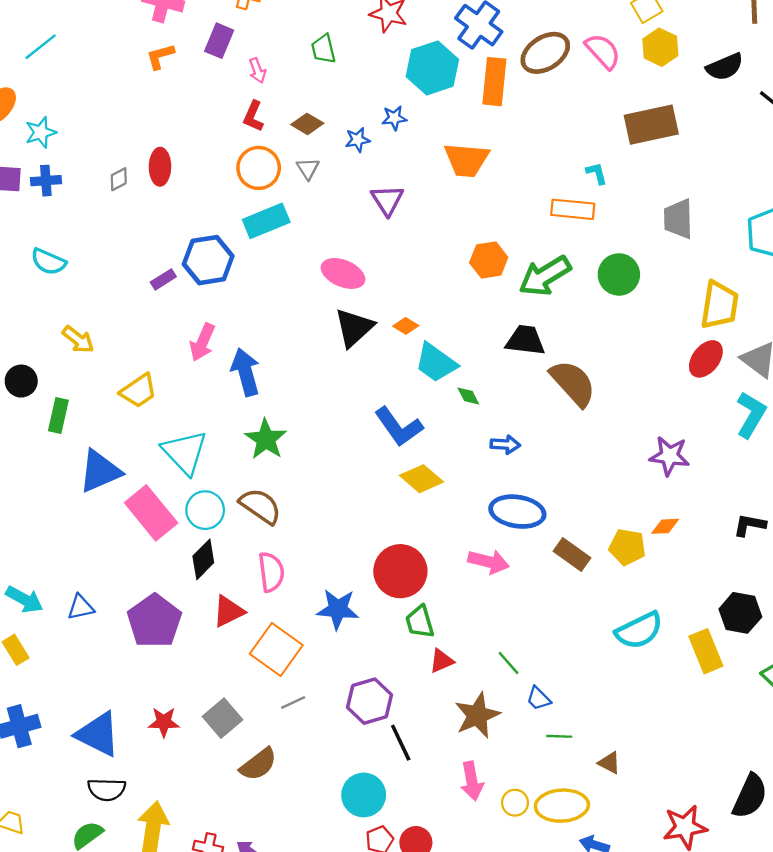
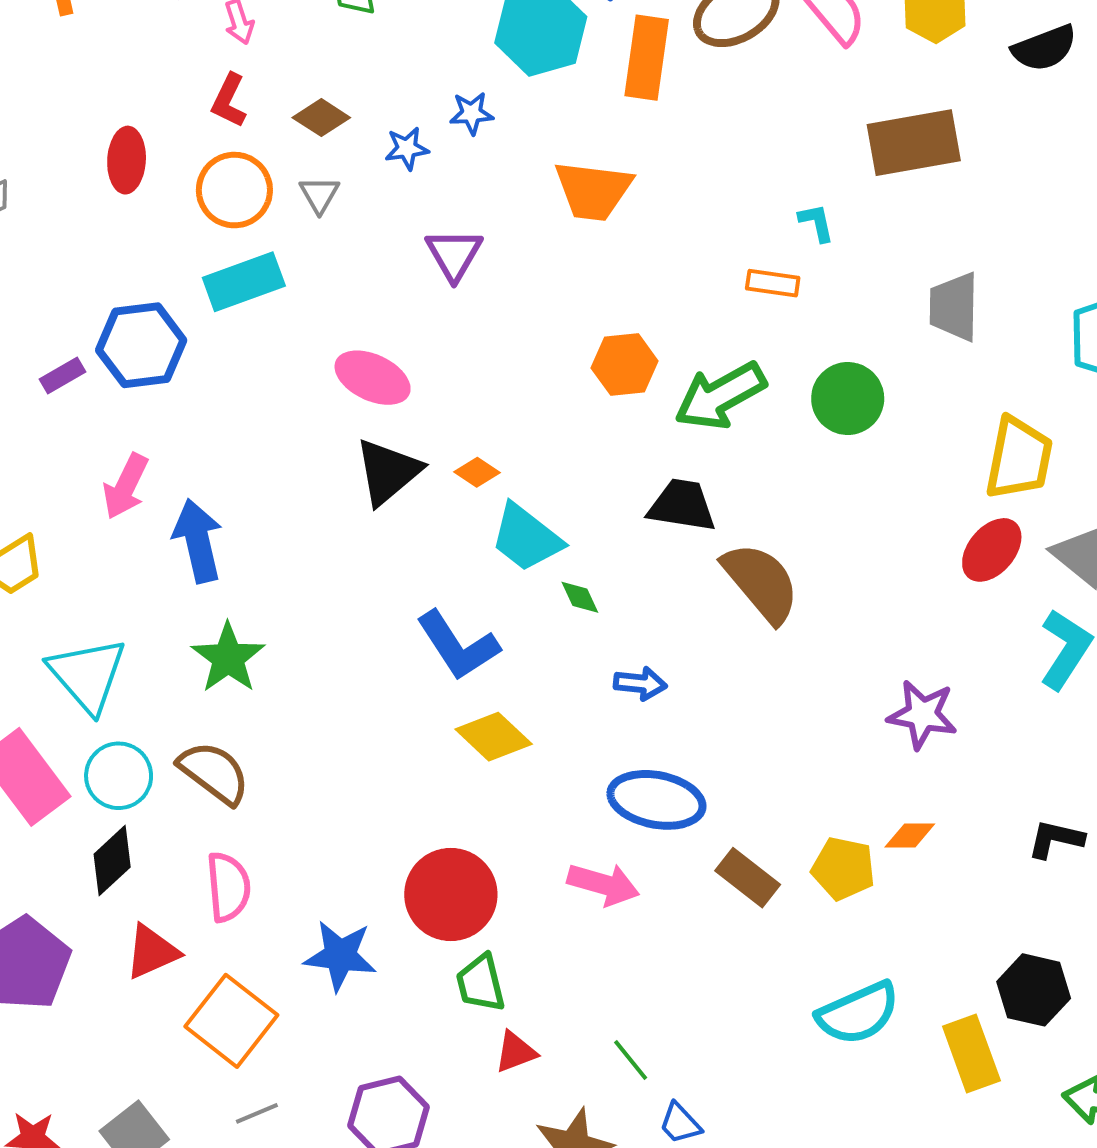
red ellipse: (160, 167) -> (127, 160), moved
orange rectangle: (573, 209) -> (773, 283), size x0.7

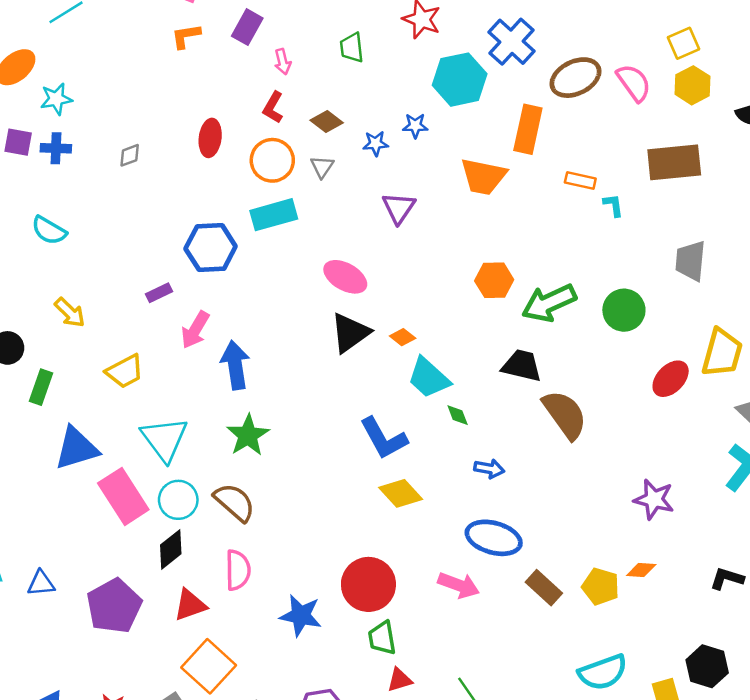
orange rectangle: (647, 58) -> (528, 129), moved
orange rectangle: (773, 283) -> (580, 181), moved
purple rectangle: (63, 376) -> (159, 293), moved
red ellipse: (992, 550) -> (671, 379), moved
orange square: (231, 1021) -> (209, 666), moved

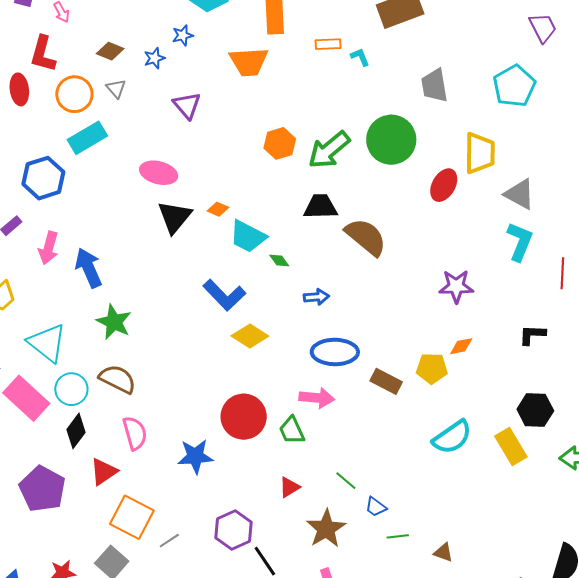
red L-shape: (273, 107) -> (43, 54), moved, size x1.4
green circle: (624, 310) -> (391, 140), size x1.4
green trapezoid: (382, 638) -> (292, 430), moved

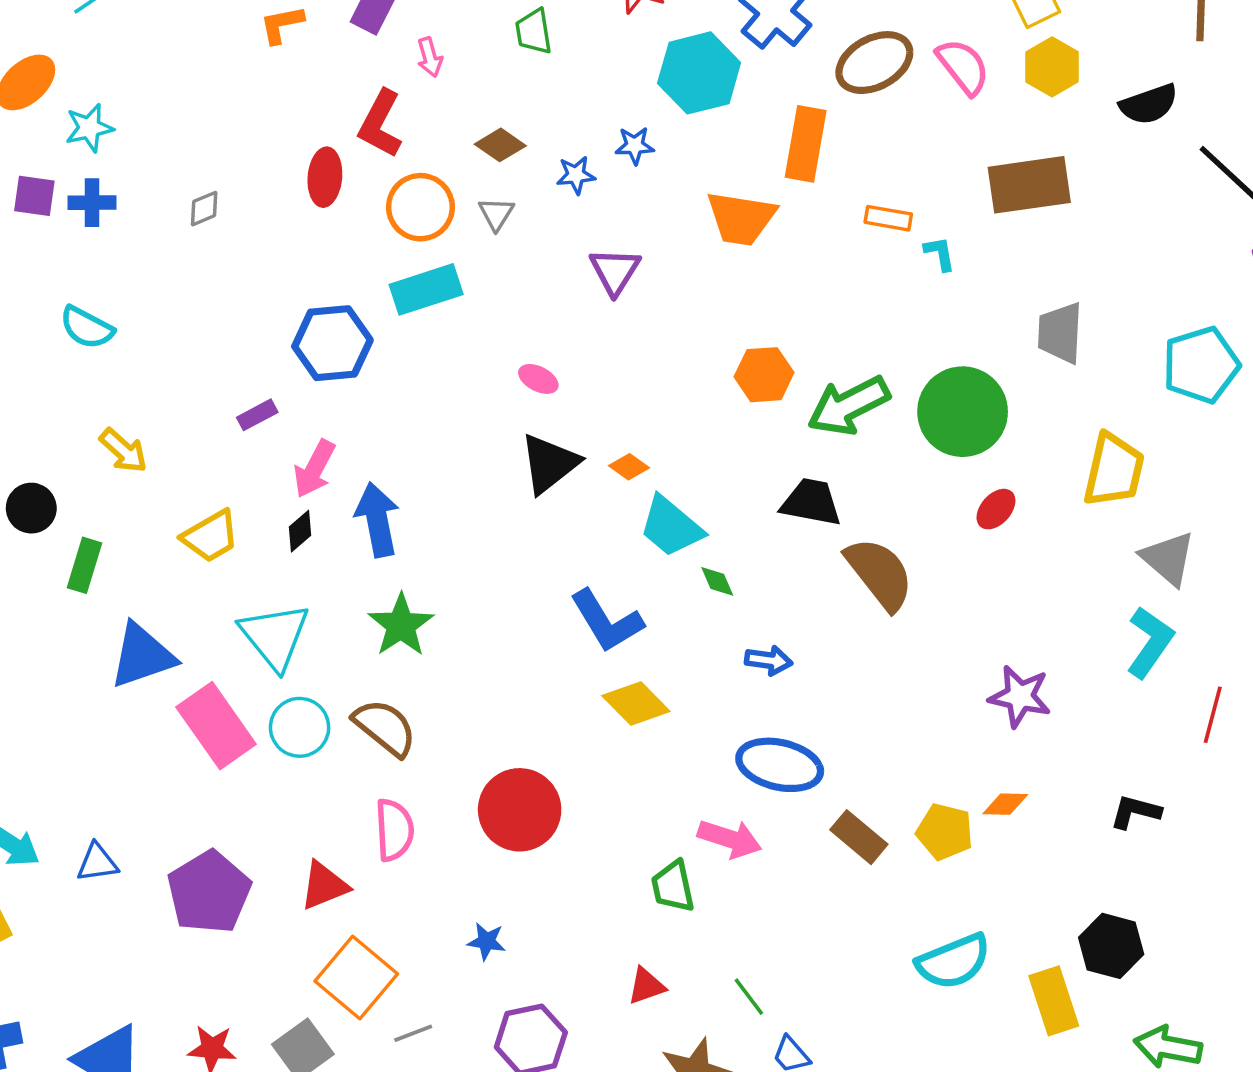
pink ellipse: (159, 173) -> (538, 379), size x0.6
red ellipse: (444, 185) -> (996, 509), moved, size x0.7
red circle: (244, 417) -> (520, 810), moved
black diamond: (76, 431) -> (300, 531), moved, size x0.7
blue star: (195, 456) -> (487, 941), moved, size x0.6

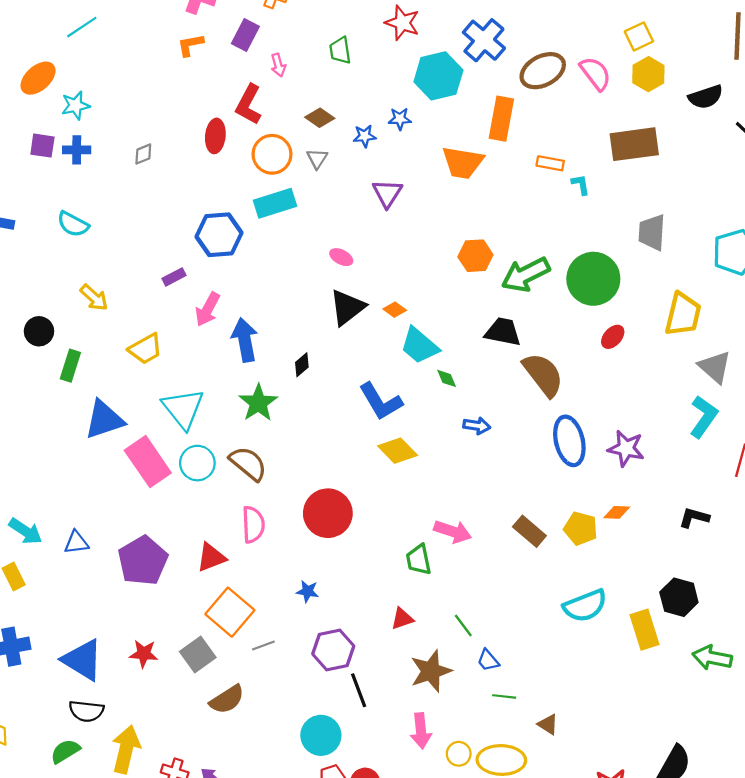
black diamond: (300, 531) -> (302, 365), moved
blue ellipse: (780, 765) -> (569, 441), moved, turned 63

